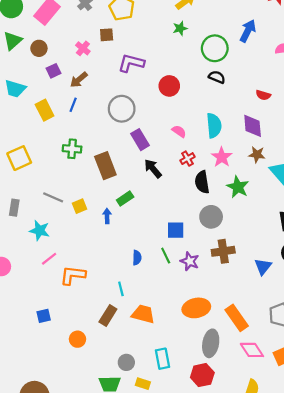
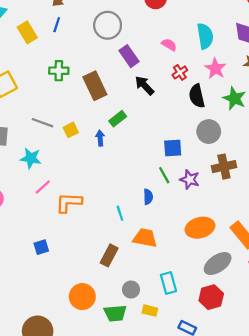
blue semicircle: (137, 258) -> (148, 197), moved
brown rectangle: (108, 316) -> (109, 255), moved
orange circle: (77, 339) -> (82, 297), moved, size x1.5
gray ellipse: (211, 343) -> (218, 264), turned 50

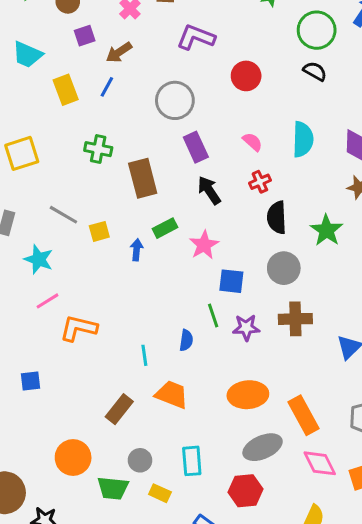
pink star: (215, 68) -> (204, 245), moved
purple star: (190, 179) -> (246, 328), turned -30

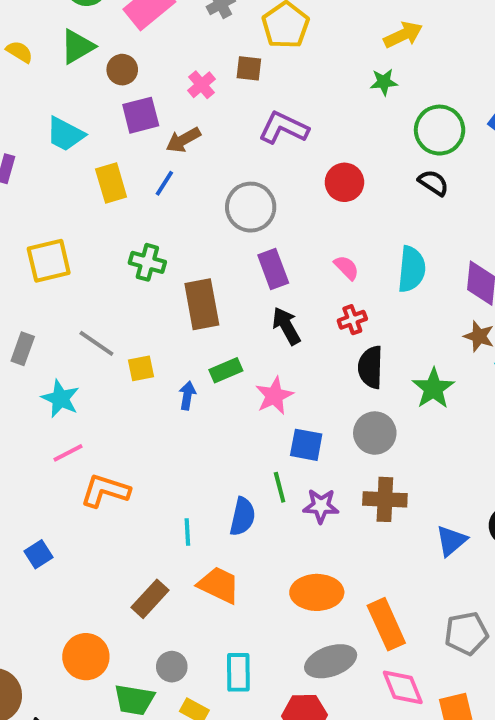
purple square: (85, 36) -> (141, 115), size x1.4
blue semicircle: (186, 340) -> (243, 517), size x1.4
blue square: (30, 381) -> (38, 554), turned -30

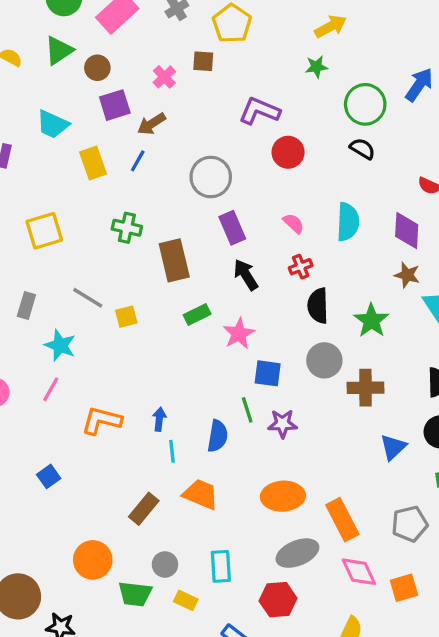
purple L-shape: (284, 128) -> (259, 111), moved
blue arrow: (187, 395) -> (159, 419), moved
pink line: (68, 453) -> (51, 389), moved, turned -30
brown cross: (385, 499) -> (365, 388), moved

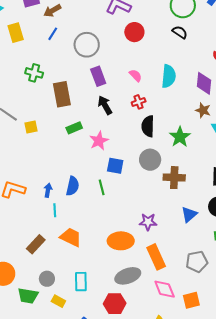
blue line: (138, 161) -> (53, 34), moved
purple star: (283, 424) -> (148, 222), moved
blue semicircle: (218, 436) -> (73, 186), moved

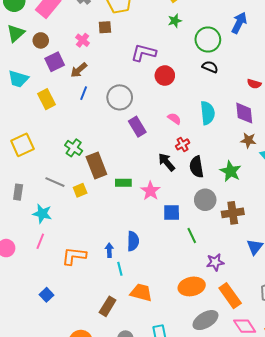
green cross: (34, 73) -> (74, 148), moved, turned 30
brown rectangle: (62, 94) -> (96, 166), moved
black arrow: (105, 105) -> (167, 162), moved
green rectangle: (74, 128) -> (123, 183), turned 35
green line: (102, 187) -> (192, 235), moved

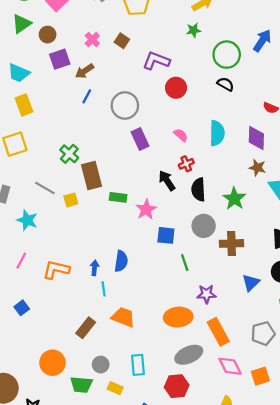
brown square: (105, 27) -> (122, 41), moved, turned 32
yellow rectangle: (46, 99) -> (24, 105), moved
pink line: (40, 241) -> (21, 261), moved

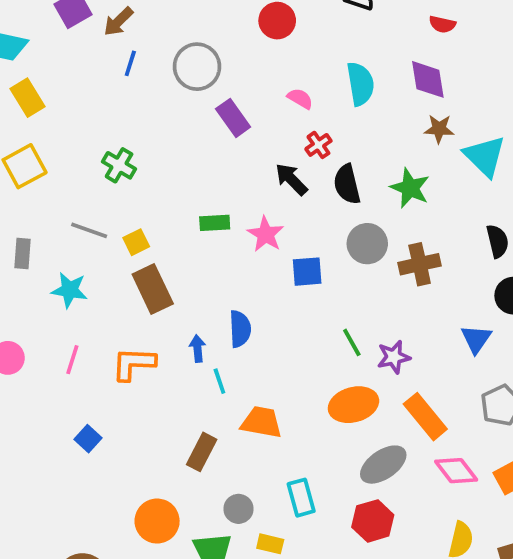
brown rectangle: (91, 176) -> (153, 289), moved
green line: (185, 262) -> (352, 342), moved
blue triangle: (251, 283) -> (476, 339), moved

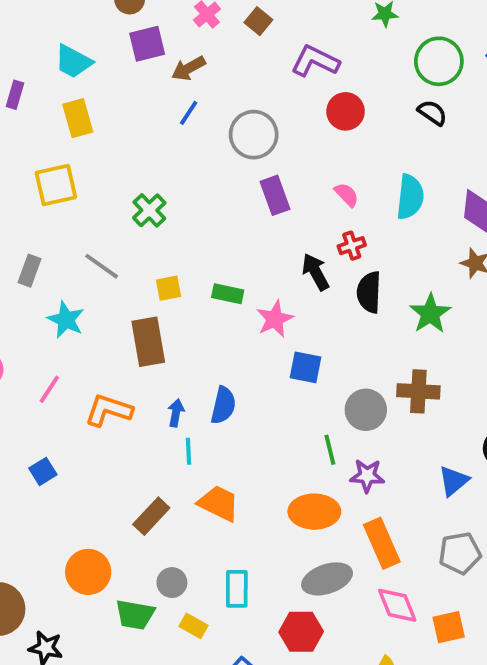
yellow square: (136, 242) -> (168, 288), moved
gray circle: (367, 244) -> (366, 410), moved

